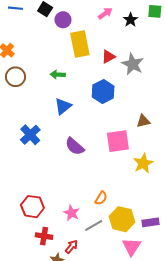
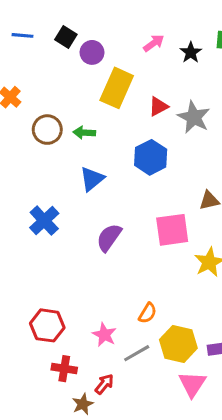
yellow rectangle: (80, 44) -> (117, 88), turned 35
brown circle: (16, 77) -> (47, 130), moved
purple semicircle: (75, 146) -> (109, 238), turned 84

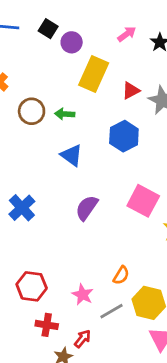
blue triangle: (92, 179) -> (72, 155), turned -45
blue cross: (44, 221) -> (22, 208), moved
pink square: (172, 230) -> (143, 201), turned 36

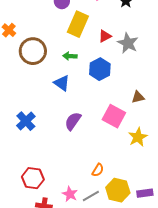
brown circle: (32, 111) -> (33, 51), size x1.4
green arrow: (65, 114) -> (70, 56), moved
pink star: (83, 295) -> (70, 194), moved

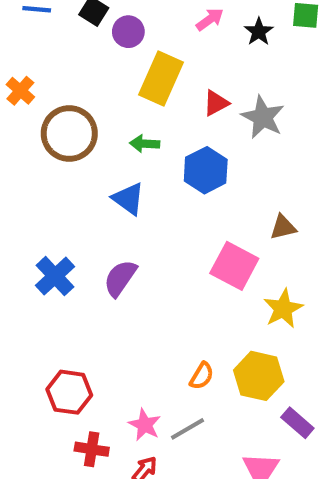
purple semicircle: (73, 121) -> (120, 278), moved
yellow hexagon: (118, 190) -> (259, 376), moved
purple rectangle: (145, 193) -> (297, 423), turned 49

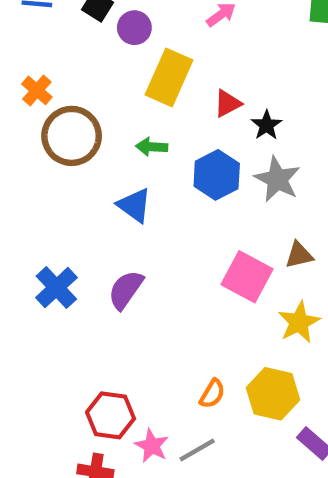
black star: (259, 32) -> (266, 125), moved
orange cross: (20, 91) -> (37, 90), moved
gray star: (263, 117) -> (277, 179), moved
brown triangle: (283, 227) -> (299, 255), moved
red hexagon: (69, 392) -> (111, 415), moved

